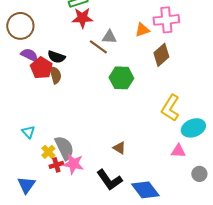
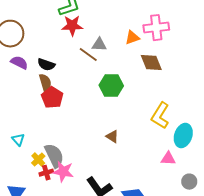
brown diamond: (161, 55) -> (151, 63), turned -70
red pentagon: (41, 68) -> (52, 98), moved
cyan ellipse: (193, 128) -> (183, 136), turned -50
brown triangle: (119, 148) -> (112, 137), moved

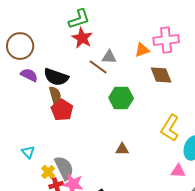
red star: (72, 26) -> (82, 38), turned 30
black semicircle: (46, 65) -> (56, 77), size x1.4
brown triangle: (112, 137) -> (122, 149), turned -32

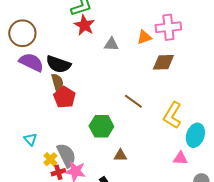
brown line: (98, 67) -> (133, 101), moved
purple semicircle: (29, 75) -> (31, 62), size x1.4
brown diamond: (161, 75) -> (163, 62), turned -70
green hexagon: (121, 98) -> (101, 126), moved
brown triangle: (122, 149) -> (120, 155), moved

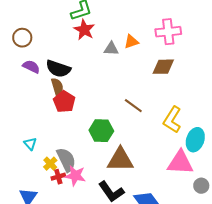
brown circle: (22, 33) -> (22, 38), size x0.7
orange triangle: (144, 37) -> (131, 42), moved
purple semicircle: (31, 62) -> (31, 67), size x0.7
brown triangle: (120, 155) -> (120, 160), size x2.0
pink triangle: (180, 158) -> (180, 163), size x1.8

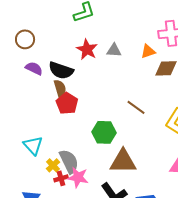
red star: (84, 30) -> (87, 49), moved
orange triangle: (131, 42) -> (148, 51), moved
cyan triangle: (30, 144) -> (33, 145), size x1.5

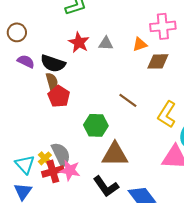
cyan triangle: (33, 145) -> (25, 164), moved
red cross: (61, 178) -> (53, 171), size x1.5

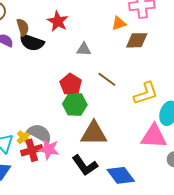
gray triangle: (106, 43) -> (84, 49), moved
brown semicircle: (52, 81) -> (23, 27), moved
red pentagon: (59, 96) -> (71, 84), moved
yellow L-shape: (167, 114) -> (146, 93), turned -140
gray semicircle: (61, 154) -> (40, 133), turned -35

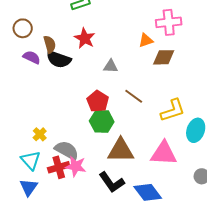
pink triangle: (154, 136) -> (164, 153), moved
yellow cross: (24, 137) -> (40, 134), moved

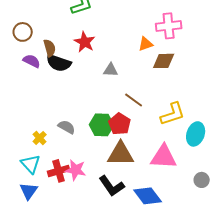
red pentagon: (98, 101) -> (120, 124), moved
gray semicircle: (67, 150) -> (67, 127), moved, size x0.7

